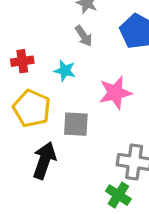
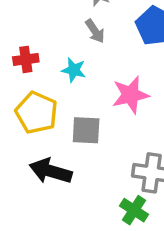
black arrow: (44, 160) -> (51, 171), turned -93

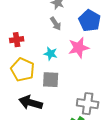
cyan star: (74, 70) -> (51, 54), moved
pink star: (130, 95) -> (79, 48), moved

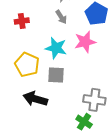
red cross: (17, 40) -> (22, 21), moved
cyan star: (51, 54) -> (56, 48), size x1.5

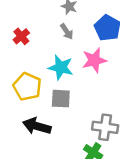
red cross: (22, 21) -> (21, 36), turned -32

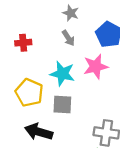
red cross: (21, 36) -> (23, 43), turned 35

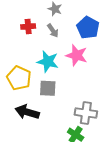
red cross: (23, 43) -> (28, 27), moved
pink star: (96, 66) -> (77, 55), turned 30

